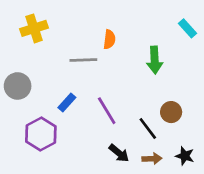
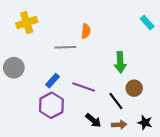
green arrow: (155, 60) -> (120, 62), moved
purple line: (107, 111) -> (84, 87), turned -40
purple hexagon: (41, 134) -> (51, 105), moved

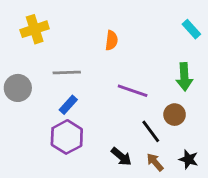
gray line: (65, 47) -> (67, 73), moved
green arrow: (120, 62) -> (184, 77), moved
purple line: (84, 87) -> (133, 91), moved
brown arrow: (119, 125) -> (155, 162), turned -128

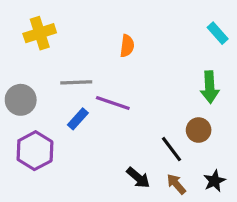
purple line: (133, 91) -> (113, 103), moved
purple hexagon: (67, 137) -> (35, 151), moved
black star: (189, 159) -> (214, 181), turned 30

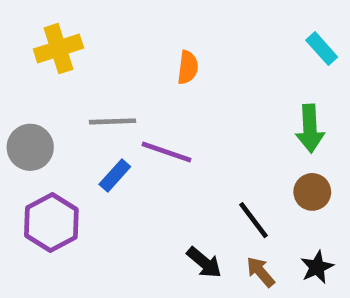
brown circle: (199, 130) -> (312, 192), moved

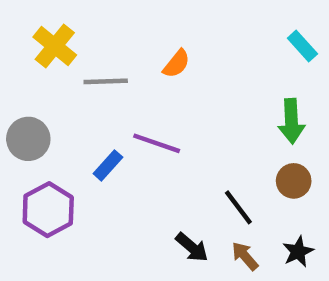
yellow cross: (58, 49) -> (55, 46), turned -33
orange semicircle: (188, 67) -> (176, 64), turned 32
gray line: (112, 121) -> (106, 81), moved

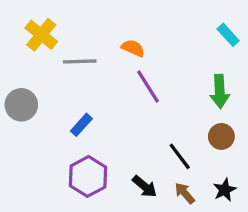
orange semicircle: (176, 64) -> (133, 48), turned -105
purple line: (157, 143) -> (148, 86), moved, turned 39
purple hexagon: (48, 210) -> (88, 176), moved

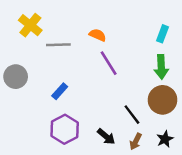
cyan rectangle: (228, 35) -> (162, 34), moved, turned 63
brown circle: (221, 136) -> (162, 100), size x1.5
brown arrow: (185, 193) -> (136, 141), turned -112

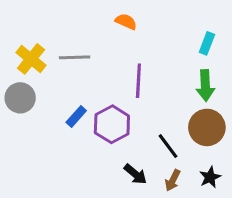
yellow cross: (30, 25) -> (31, 59), moved
orange semicircle: (98, 35) -> (126, 22), moved
purple line: (109, 63) -> (138, 81), turned 35
purple hexagon: (65, 129) -> (112, 124), moved

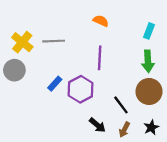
orange semicircle: (126, 22) -> (101, 21), moved

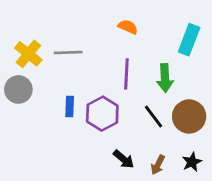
cyan rectangle: (149, 31) -> (189, 40), size x1.5
green arrow: (148, 61) -> (165, 78), moved
blue rectangle: (55, 84) -> (70, 107), turned -40
black line: (121, 105) -> (154, 116), moved

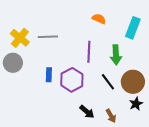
orange semicircle: (128, 27) -> (99, 19), moved
black star: (192, 162) -> (136, 104), moved
brown arrow: (158, 165) -> (111, 116), turned -56

